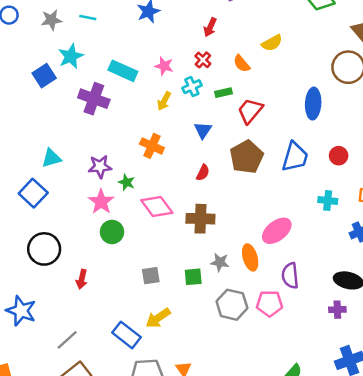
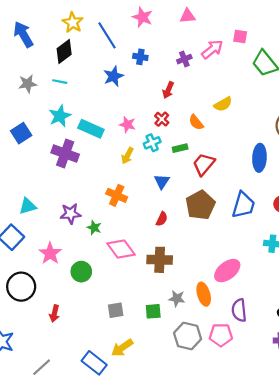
cyan star: (71, 56) -> (60, 116), moved
pink star: (101, 202) -> (50, 253), moved

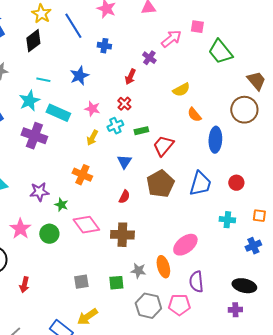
purple cross: (184, 59) -> (149, 58), moved, turned -32
blue star: (113, 76) -> (79, 76), moved
cyan line: (60, 82) -> (43, 80), moved
orange semicircle: (196, 122) -> (194, 115), moved
green circle: (81, 272) -> (49, 234), moved

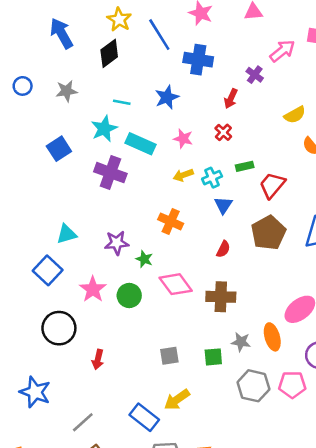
blue cross: (104, 46) -> (198, 60), size x1.6
cyan cross: (115, 126) -> (212, 178), moved
yellow arrow: (92, 138) -> (183, 175), turned 42

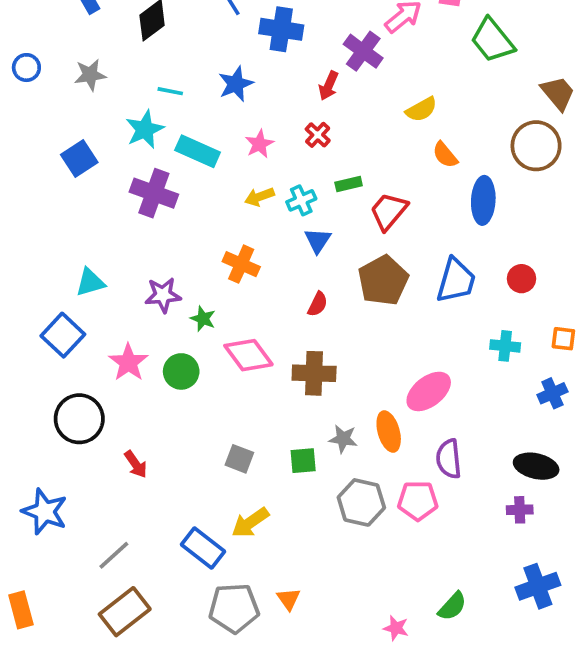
purple cross: (255, 75) -> (363, 51), size x1.5
pink star: (183, 139) -> (259, 144), turned 30
gray square: (169, 356) -> (239, 459), turned 30
red arrow: (98, 359) -> (136, 464), turned -48

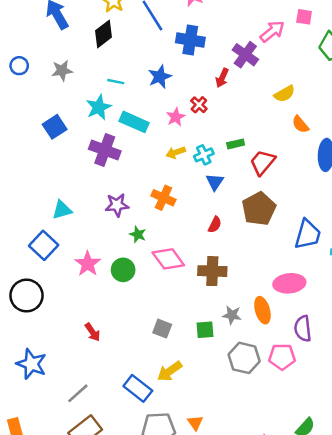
red cross: (318, 135) -> (199, 105), moved
blue trapezoid: (456, 280) -> (308, 234), moved
purple star: (163, 295) -> (117, 205), moved
pink ellipse: (429, 391) -> (289, 283), turned 32
black circle: (79, 419) -> (27, 296), moved

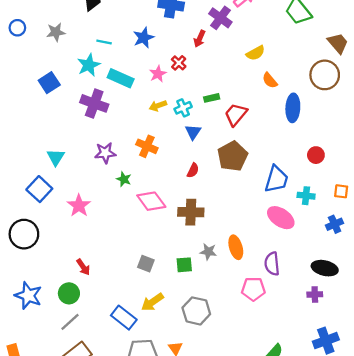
cyan triangle: (62, 210) -> (56, 157), turned -42
green circle: (123, 270) -> (69, 293), moved
pink ellipse: (289, 283) -> (281, 218), moved, turned 40
gray hexagon: (244, 358) -> (196, 311), moved

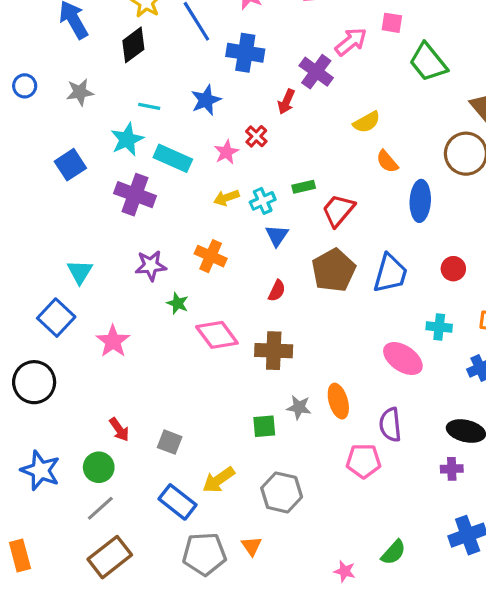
blue trapezoid: (276, 179) -> (390, 273), moved
gray square: (146, 264) -> (170, 442), moved

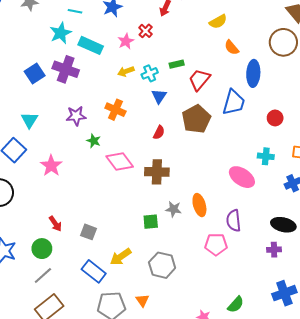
blue square: (70, 165) -> (35, 73), moved
blue trapezoid: (390, 273) -> (234, 102), moved

